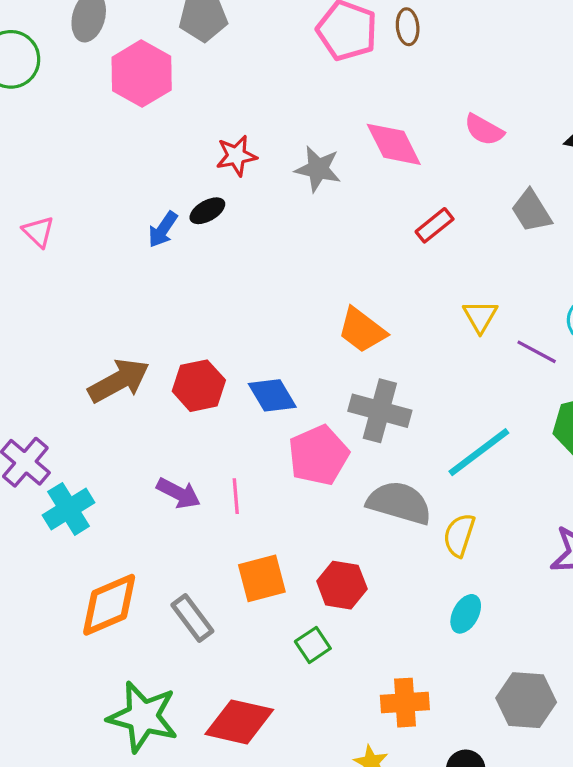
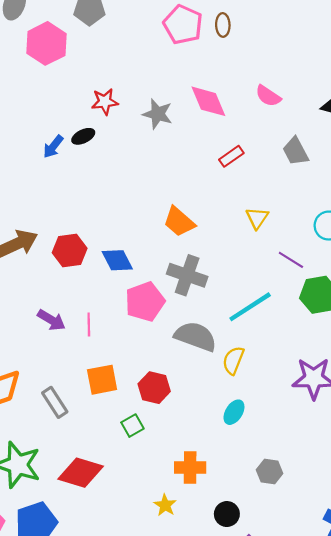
purple line: (537, 352) -> (291, 260), moved
gray hexagon: (526, 700) -> (270, 472), size x0.7

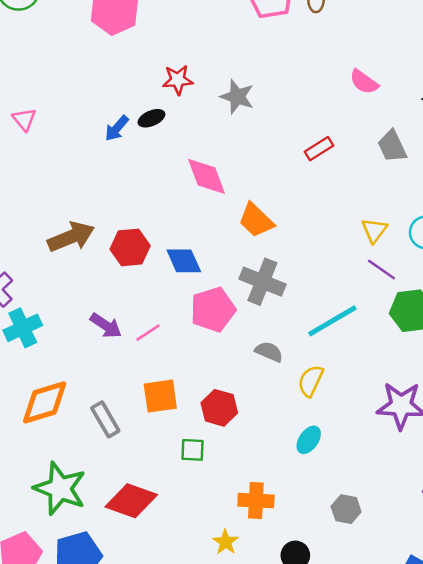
pink diamond: (208, 101) -> (206, 176), moved
yellow triangle: (257, 218) -> (374, 230), moved
pink line: (89, 325) -> (148, 333), turned 55
gray semicircle: (196, 336) -> (269, 352), size x0.6
green square: (132, 426) -> (192, 450), turned 30

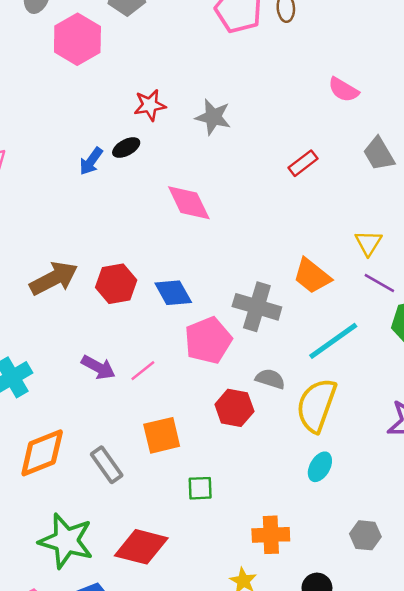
orange trapezoid: (256, 220) -> (312, 276), moved
yellow semicircle: (311, 381) -> (316, 405), size x1.6
red hexagon: (219, 408) -> (234, 408), moved

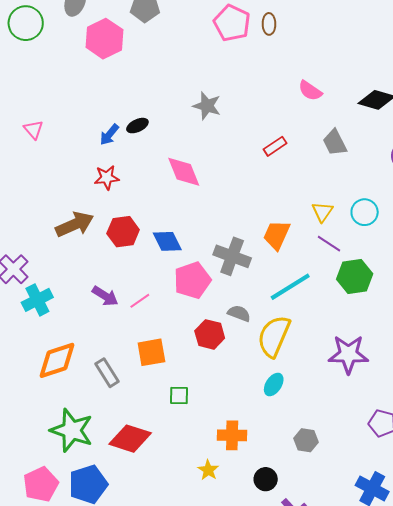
red star: (150, 105) -> (107, 178), moved
orange trapezoid: (312, 276) -> (277, 235), turned 72

